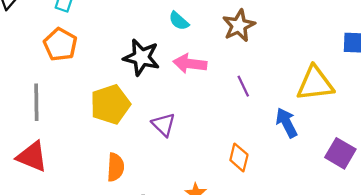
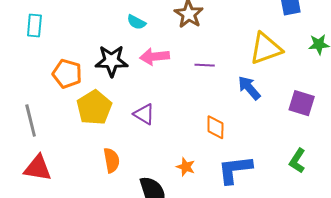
orange pentagon: (60, 45) -> (67, 74), moved
purple line: (243, 86) -> (205, 65), turned -48

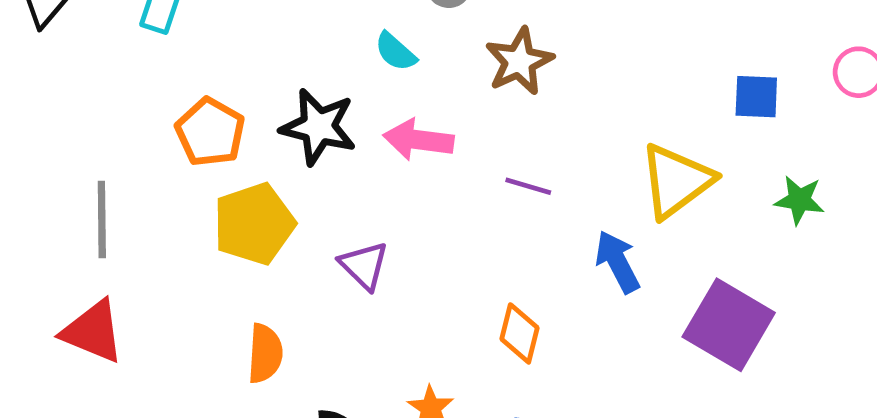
yellow triangle: (266, 48) -> (676, 181), turned -30
purple square: (302, 103) -> (729, 325), size x1.4

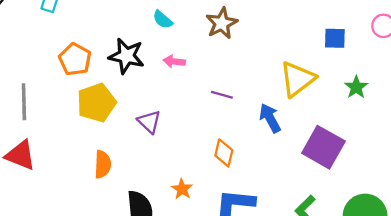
pink arrow: (418, 140) -> (174, 61), size x0.7
purple line: (528, 186) -> (222, 95), moved
green star: (799, 200) -> (356, 87), turned 30

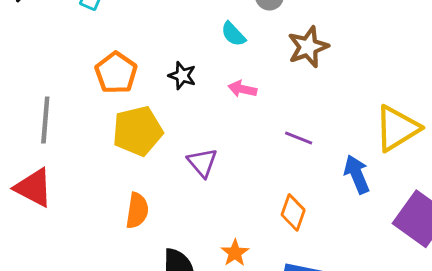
black star: (126, 56) -> (182, 76), size x0.6

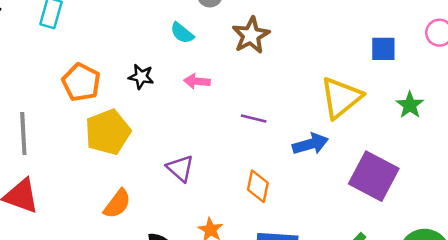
purple triangle: (202, 163) -> (180, 168), moved
blue arrow: (357, 174) -> (310, 144), turned 104
orange semicircle: (137, 211) -> (117, 204), turned 36

